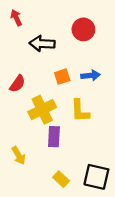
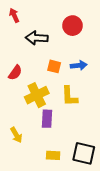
orange square: (62, 77) -> (54, 66), turned 32
yellow rectangle: (61, 179) -> (53, 155), turned -40

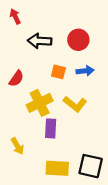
red circle: (72, 26) -> (78, 40), moved
yellow L-shape: (69, 96) -> (75, 104), turned -50
yellow rectangle: (53, 155) -> (57, 168), size x1.5

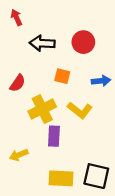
blue arrow: (85, 71) -> (101, 81), moved
yellow arrow: (17, 146) -> (19, 155), turned 98

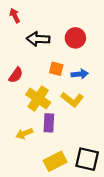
blue arrow: (101, 81) -> (80, 74), moved
yellow cross: (42, 109) -> (38, 98), turned -30
yellow arrow: (19, 155) -> (24, 134), moved
yellow rectangle: (61, 178) -> (55, 161), turned -30

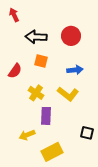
orange square: (56, 69) -> (41, 61), moved
yellow cross: (38, 98) -> (36, 93), size x0.7
yellow arrow: (24, 134) -> (27, 135), moved
black square: (87, 159) -> (87, 133), moved, size x0.6

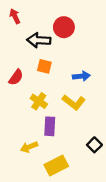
red circle: (71, 36) -> (64, 27), moved
black square: (87, 133) -> (94, 145), turned 32

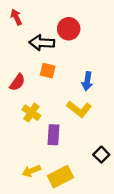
blue arrow: (81, 76) -> (87, 81), turned 105
yellow cross: (39, 101) -> (31, 113), moved
yellow arrow: (29, 147) -> (31, 171), moved

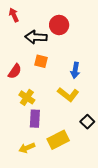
purple rectangle: (54, 135) -> (35, 119), moved
black square: (101, 155) -> (87, 122), moved
yellow rectangle: (60, 177) -> (58, 140), moved

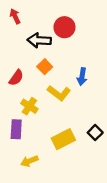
orange square: (41, 61) -> (45, 67), turned 32
yellow L-shape: (68, 94) -> (59, 93), moved
purple rectangle: (35, 119) -> (16, 129), moved
yellow rectangle: (58, 140) -> (63, 139), moved

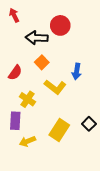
yellow rectangle: (63, 139) -> (59, 130), turned -30
yellow arrow: (29, 161) -> (27, 141), moved

